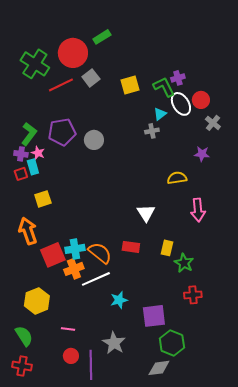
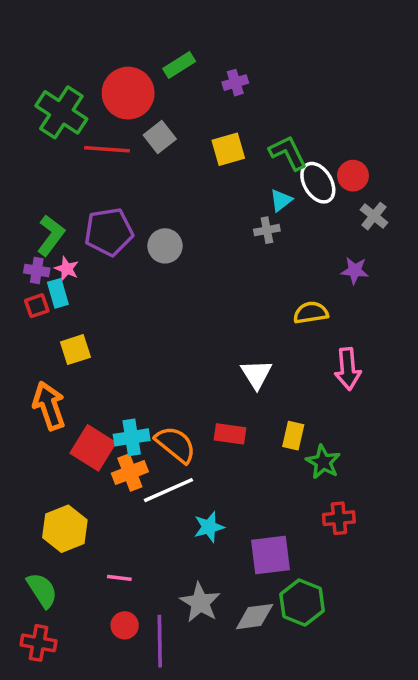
purple cross: (178, 78) -> (235, 83), moved
red line: (61, 85) -> (107, 149), turned 30
red square: (53, 255) -> (93, 448), turned -35
gray diamond: (159, 368) -> (255, 617), moved

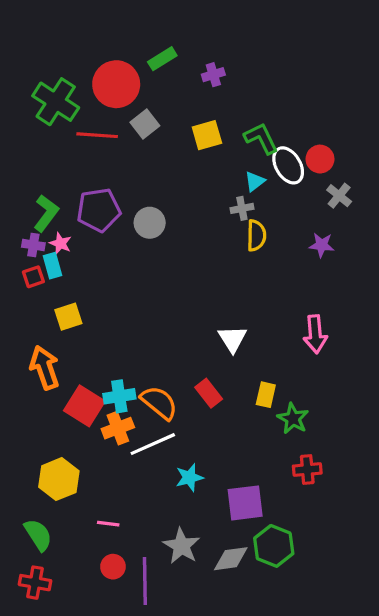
yellow semicircle: (311, 313) -> (256, 235), moved, turned 100
red rectangle: (230, 434) -> (209, 393), turned 44

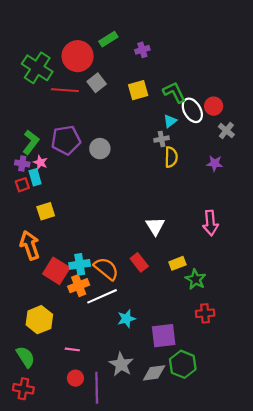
yellow rectangle: (266, 395) -> (177, 263), turned 56

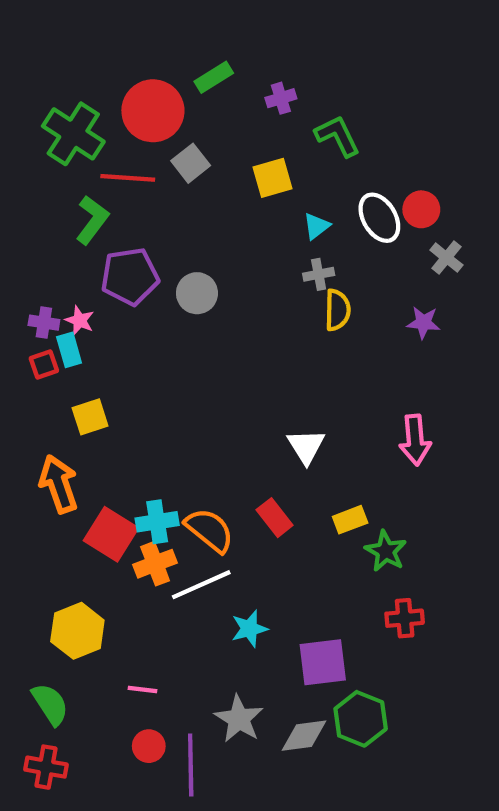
green L-shape: (174, 92) -> (337, 136), moved
cyan triangle: (170, 121) -> (316, 226), moved
green L-shape: (31, 142) -> (92, 220), moved

